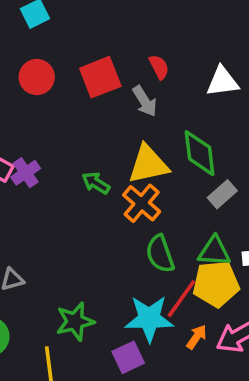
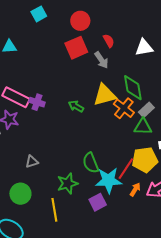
red circle: (37, 77) -> (80, 21), moved
purple cross: (26, 173) -> (37, 102), turned -35
orange cross: (142, 203) -> (124, 108), moved
green triangle: (214, 251) -> (143, 127), moved
green semicircle: (160, 254) -> (91, 163), moved

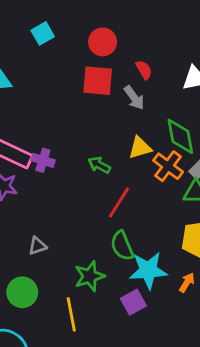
red square: (76, 48) -> (98, 81), turned 30
yellow triangle: (105, 95) -> (140, 148), size x0.7
red line: (126, 169) -> (119, 202), moved

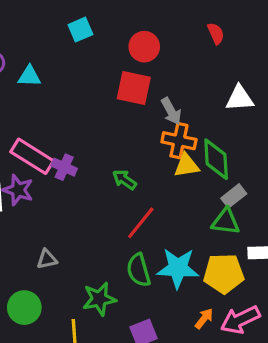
red semicircle: (144, 70) -> (216, 33), moved
yellow triangle: (140, 148) -> (187, 165), moved
orange cross: (168, 166) -> (179, 141), moved, turned -32
cyan star: (148, 270) -> (178, 268), moved

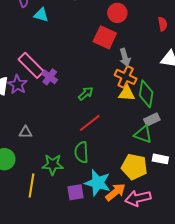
red semicircle: (216, 33) -> (163, 24), moved
green arrow: (124, 180) -> (86, 93), turned 91
cyan star: (178, 268) -> (98, 183), moved
orange arrow: (204, 319) -> (115, 192), size x1.5

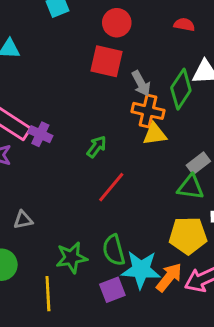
red semicircle: (163, 24) -> (184, 25), turned -56
green diamond: (146, 94) -> (181, 89), moved, turned 36
green semicircle: (81, 152) -> (114, 250), moved

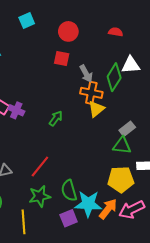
red square: (107, 61) -> (62, 59), size x0.7
yellow triangle: (155, 134) -> (96, 109), turned -30
red line: (111, 187) -> (40, 166), moved

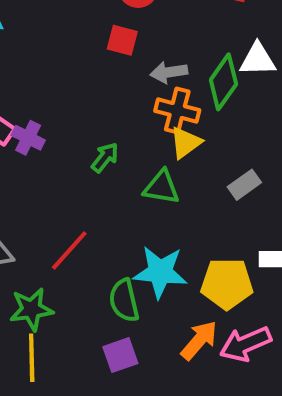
gray arrow: (86, 74) -> (169, 72), turned 108
green triangle: (122, 145) -> (162, 187), moved
green star: (40, 196) -> (31, 309), moved
cyan star: (88, 204) -> (160, 272), moved

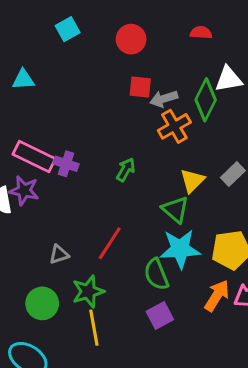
red square: (122, 40) -> (140, 87), moved
orange cross: (177, 110) -> (174, 126), turned -36
yellow triangle: (186, 143) -> (192, 181), moved
green triangle: (162, 187) -> (175, 210), moved, turned 40

